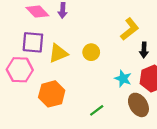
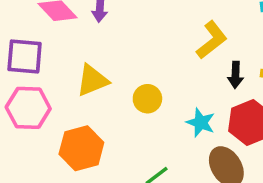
purple square: (33, 42) -> (25, 57), moved
yellow circle: (91, 52) -> (147, 99), moved

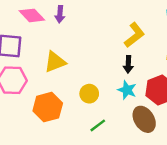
black arrow: (235, 75) -> (128, 64), moved
yellow circle: (147, 99) -> (89, 94), moved

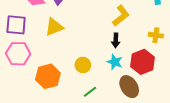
yellow triangle: (55, 62) -> (54, 27), moved

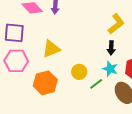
yellow triangle: (54, 27) -> (51, 49), moved
green line: (90, 92) -> (96, 84), moved

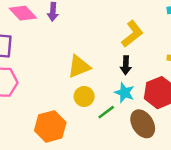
yellow triangle: (51, 49) -> (79, 67), moved
orange hexagon: (45, 83) -> (50, 126), moved

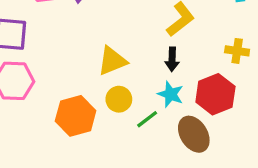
orange hexagon: (50, 126) -> (76, 116), moved

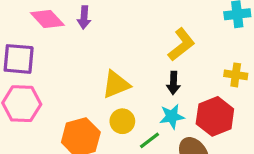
cyan star: (170, 94) -> (172, 116), turned -30

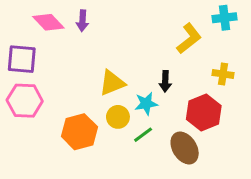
yellow L-shape: (181, 45) -> (189, 38), moved
cyan star: (172, 116) -> (146, 104), moved

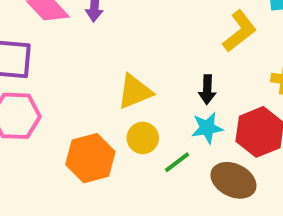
cyan star: (146, 104) -> (207, 128), moved
brown ellipse: (185, 148) -> (233, 180), turned -32

